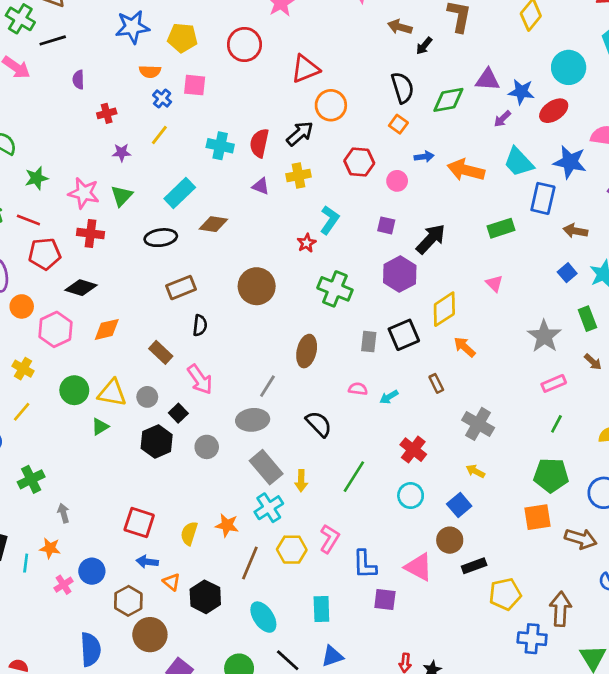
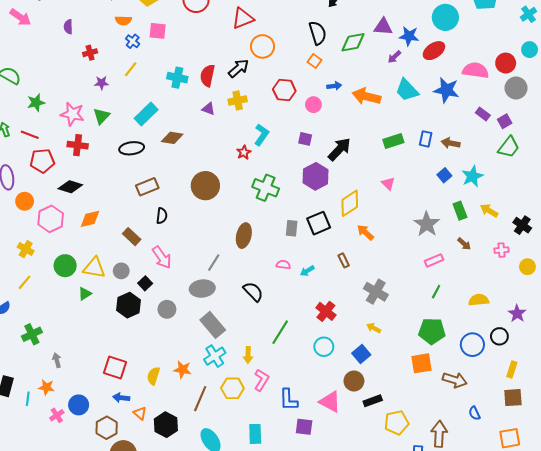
blue rectangle: (543, 198) -> (426, 139), moved, size x0.7
yellow arrow: (301, 481) -> (248, 355), moved

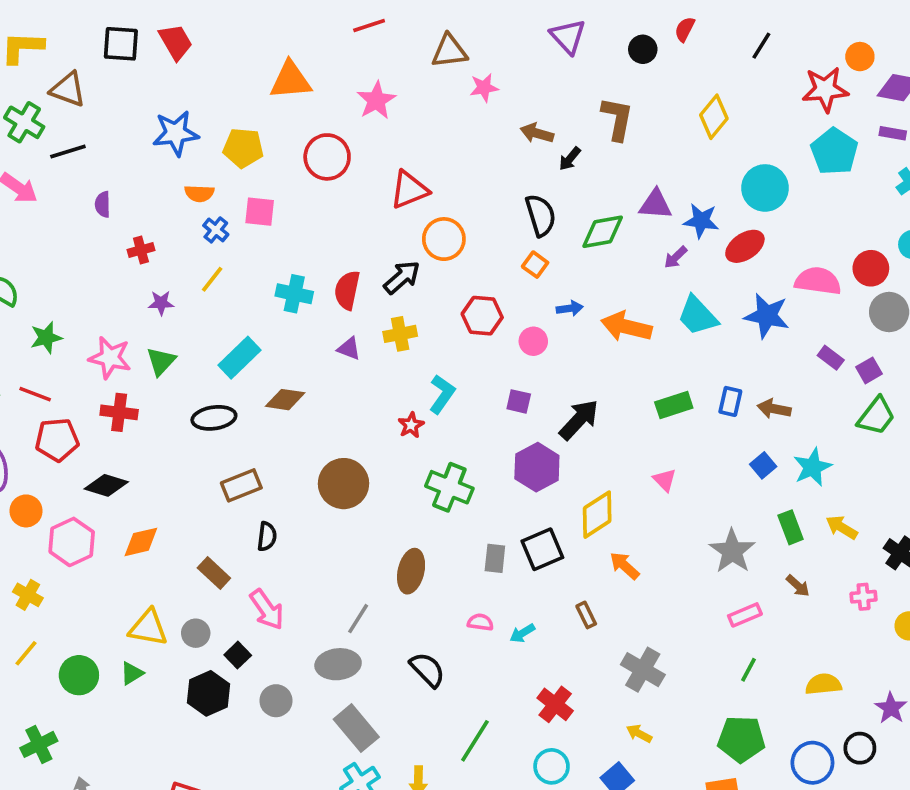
green circle: (65, 266) -> (79, 675), moved

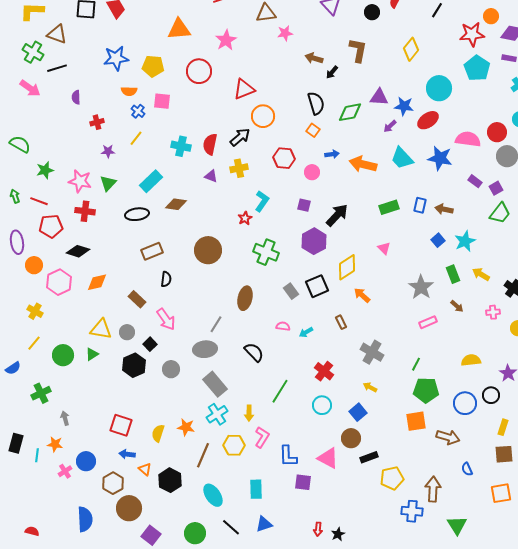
gray rectangle: (495, 558) -> (291, 291), turned -42
green line: (749, 670) -> (416, 364), moved

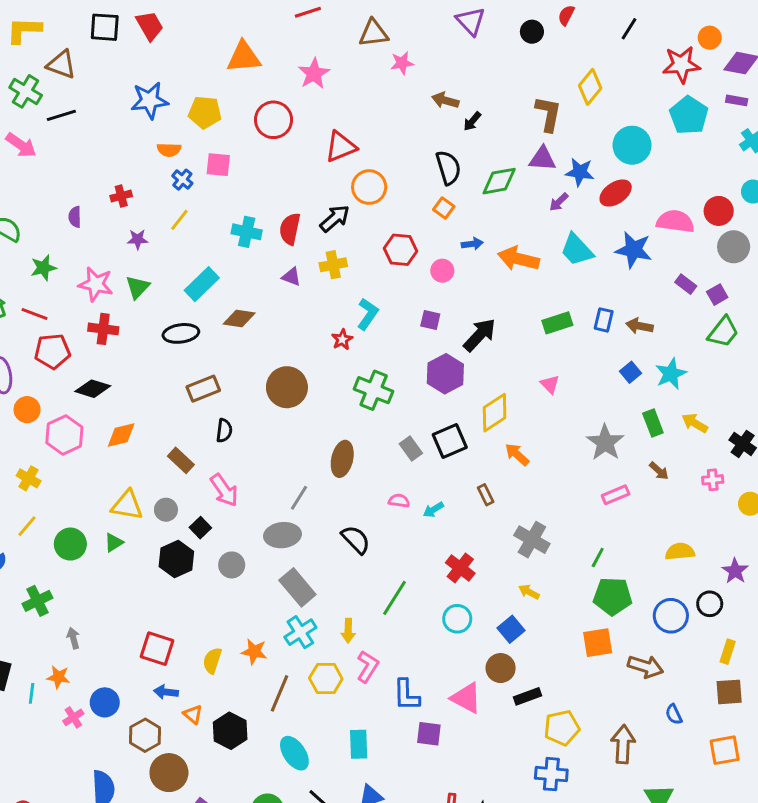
brown L-shape: (358, 50) -> (548, 114), moved
purple semicircle: (76, 97) -> (75, 217), moved
blue cross: (412, 511) -> (551, 774), moved

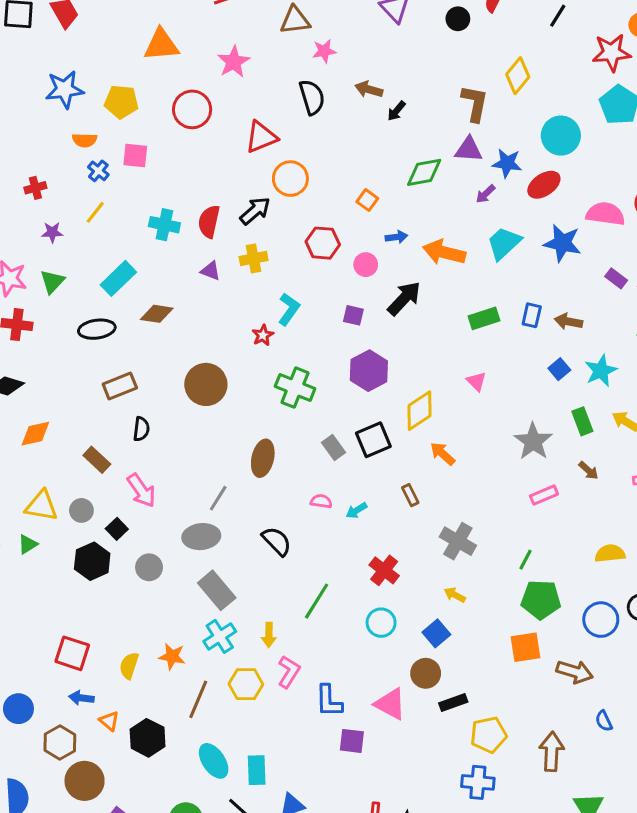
black semicircle: (448, 168) -> (312, 97), moved
cyan trapezoid: (577, 250) -> (504, 243), turned 90
black arrow: (480, 335) -> (404, 298), moved
cyan rectangle: (359, 744) -> (257, 770), moved

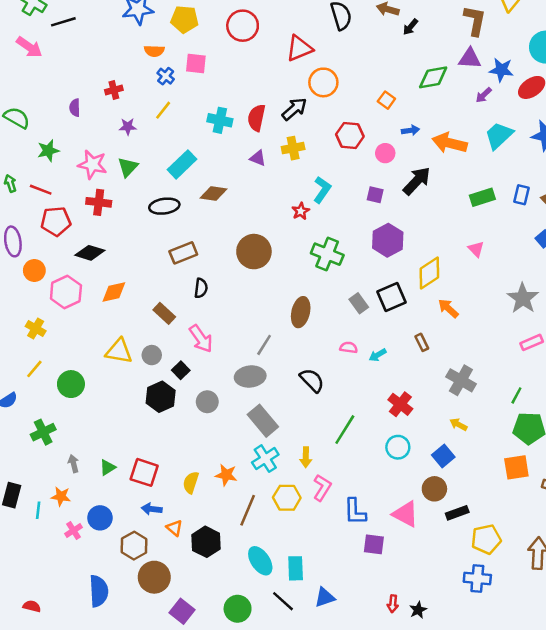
green triangle: (28, 544) -> (108, 467), moved

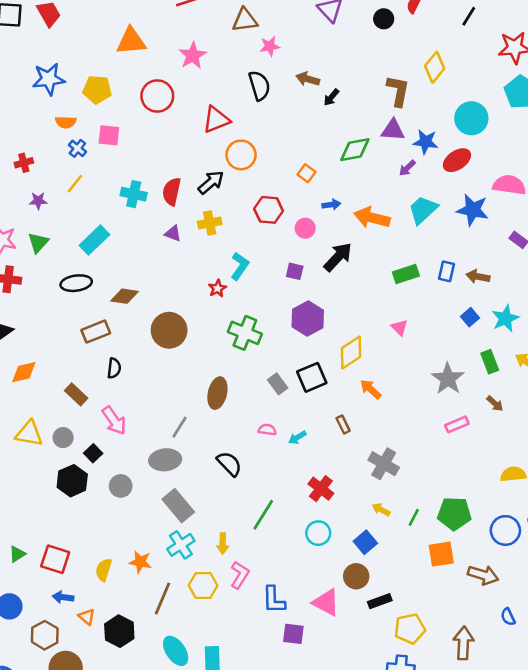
brown diamond: (214, 193) -> (125, 296), moved
green line: (516, 395) -> (414, 517), moved

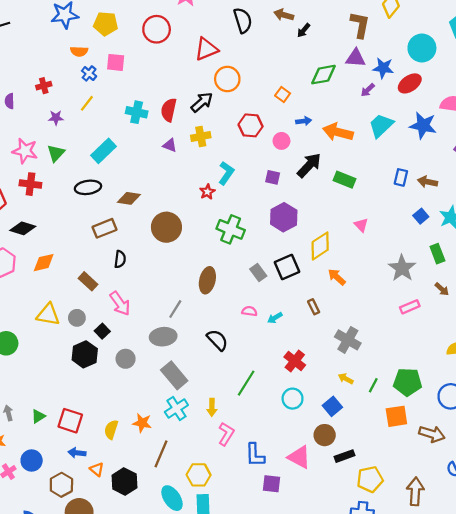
green rectangle: (406, 274) -> (345, 180), moved, turned 40
yellow hexagon: (203, 585) -> (199, 475), moved

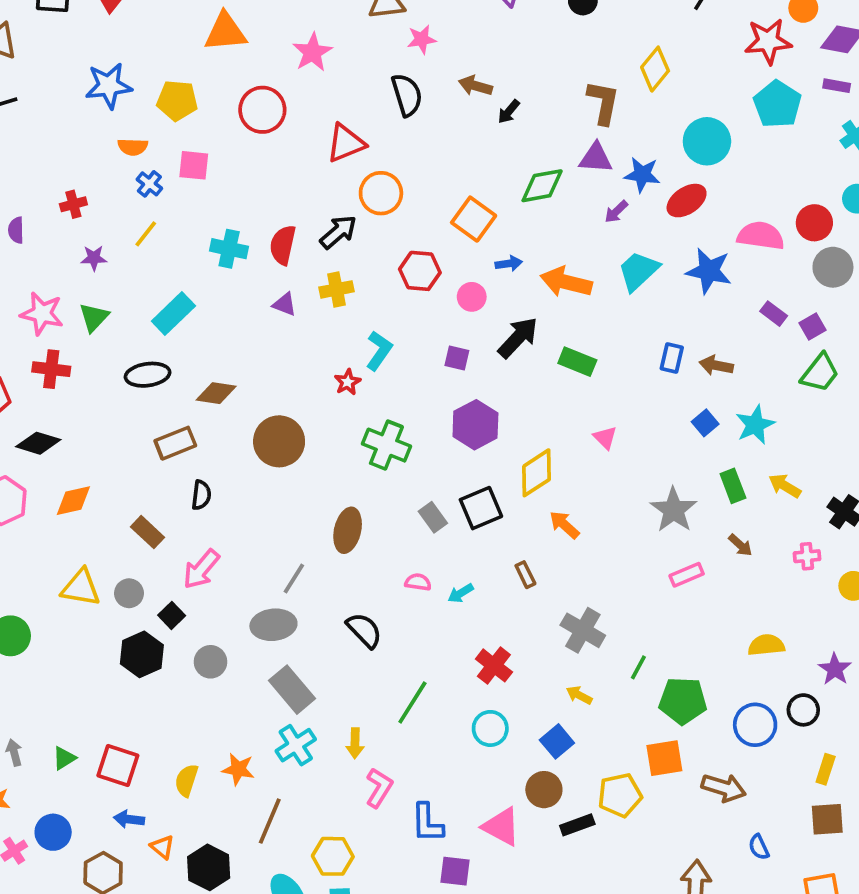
orange square: (283, 94) -> (474, 219), size x1.6
pink arrow: (120, 303) -> (201, 569), turned 75
green line: (373, 385) -> (638, 667), moved
yellow pentagon: (370, 479) -> (620, 795), moved

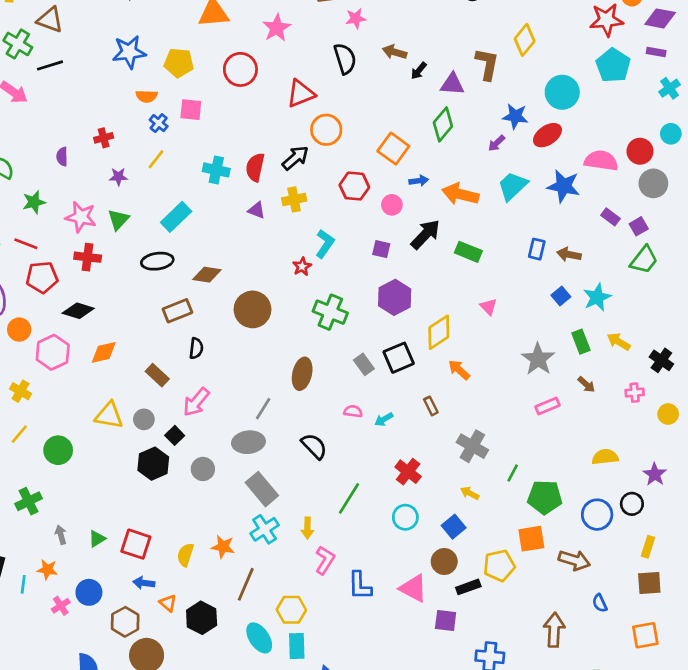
purple triangle: (596, 158) -> (452, 84), moved
green diamond: (542, 186) -> (443, 124), turned -40
purple square: (455, 871) -> (446, 620), moved

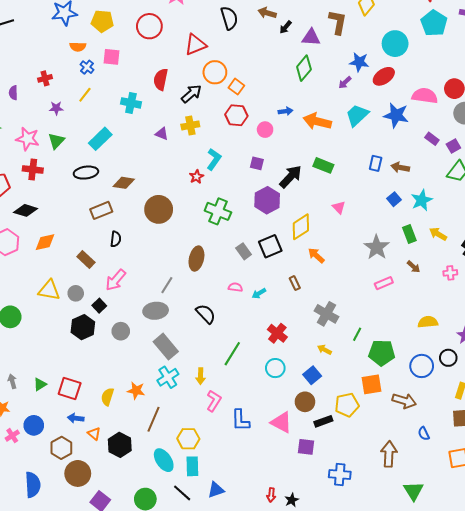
orange square: (393, 149) -> (236, 87), moved, size x0.7
red semicircle: (255, 167) -> (161, 79), moved
black arrow: (425, 234) -> (291, 177), moved

